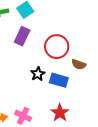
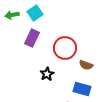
blue rectangle: (59, 80) -> (82, 89), moved

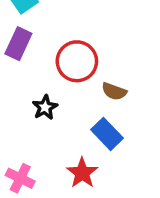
blue rectangle: (82, 89) -> (107, 134), turned 30

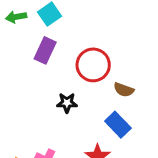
black star: (45, 107) -> (67, 103), turned 30

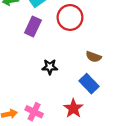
red circle: (93, 65) -> (70, 17), moved

